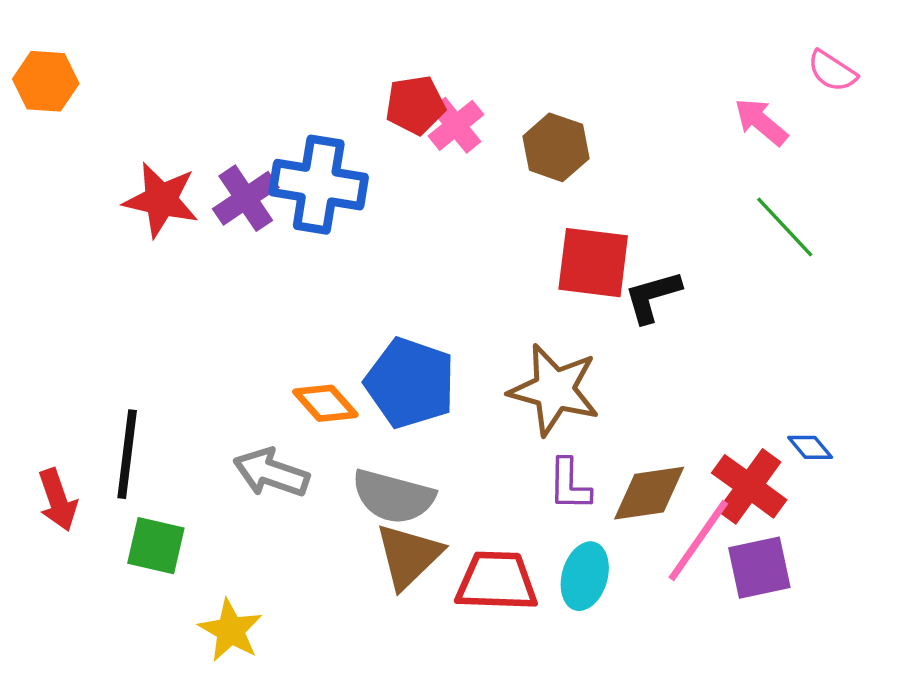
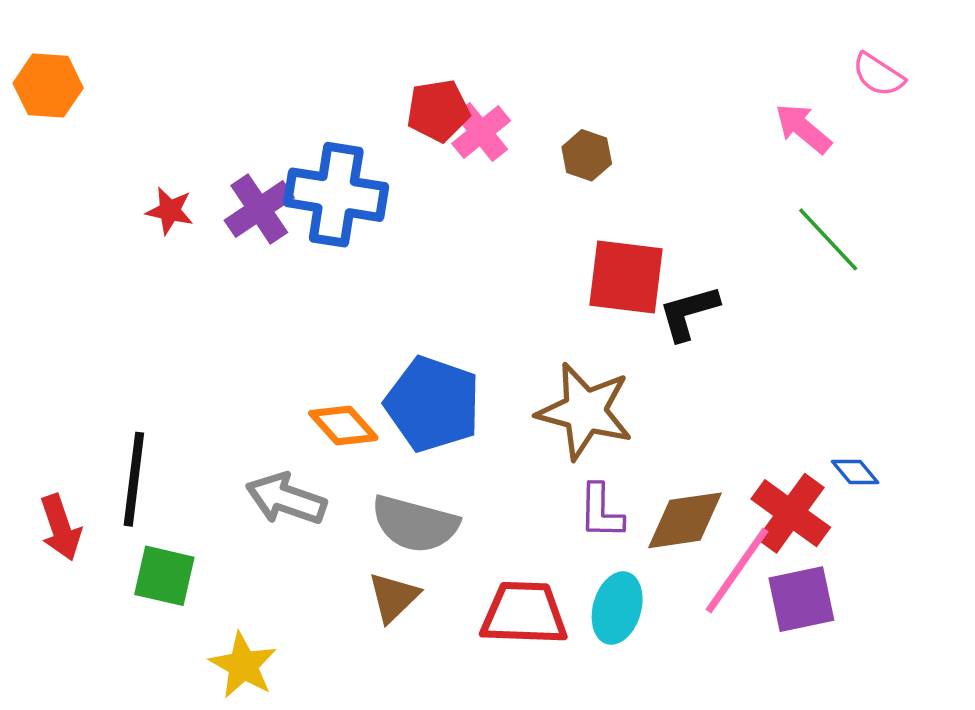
brown hexagon: (556, 147) -> (587, 155), size x0.7
red star: (161, 200) -> (170, 211), size x0.6
brown triangle: (408, 556) -> (393, 597), moved, size x0.7

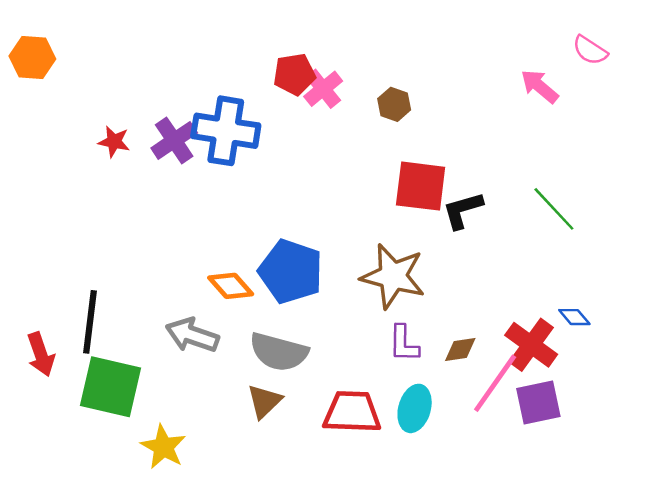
green line: (828, 239) -> (554, 209), moved
brown diamond: (685, 520) -> (460, 350), size x0.6
green square: (164, 576) -> (110, 387), size x1.5

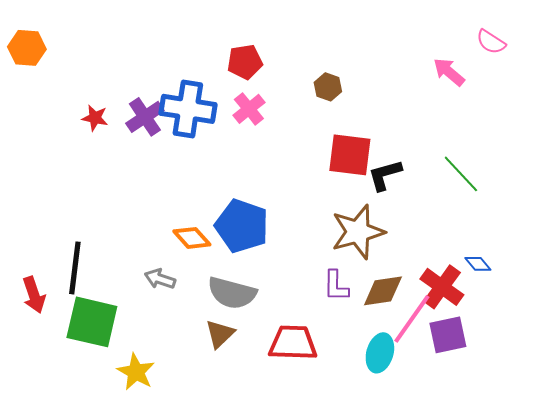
pink cross: (323, 89) -> (249, 109), moved
brown star: (393, 276) -> (358, 232), moved, turned -30
gray arrow: (192, 335) -> (160, 279), size x0.7
brown diamond: (460, 350) -> (383, 291), size x1.5
cyan ellipse: (415, 408) -> (380, 353), moved

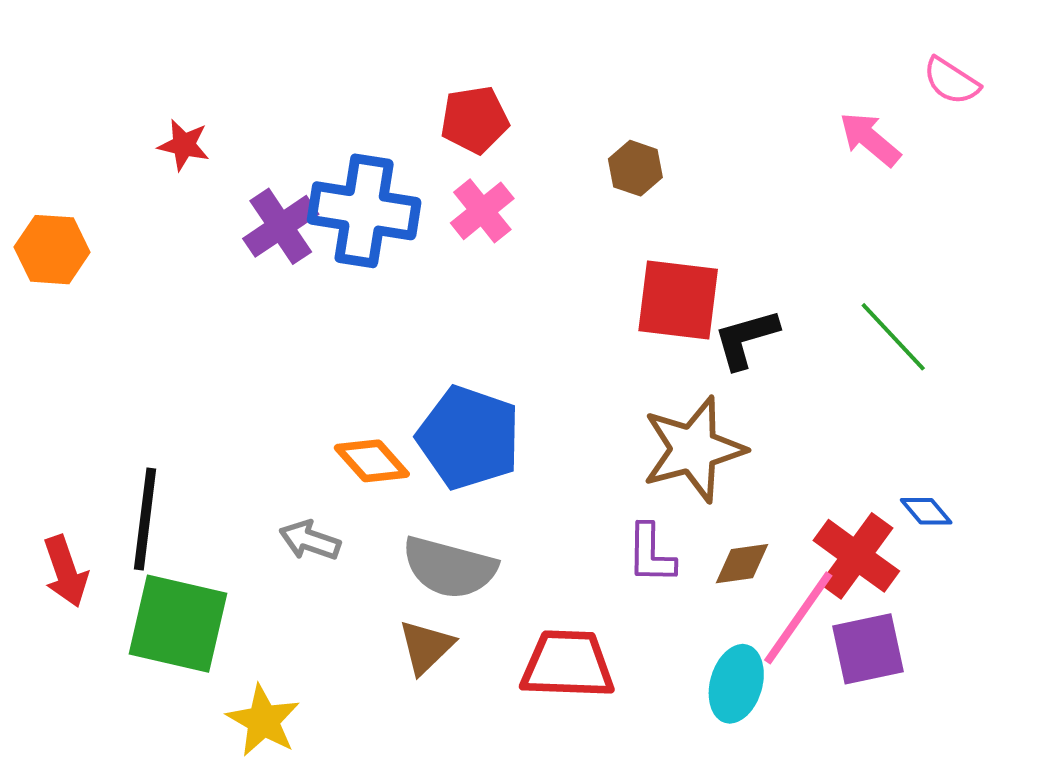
orange hexagon: (27, 48) -> (52, 250), moved
red star: (95, 118) -> (184, 145), moved
brown diamond: (383, 291) -> (742, 564), size x0.7

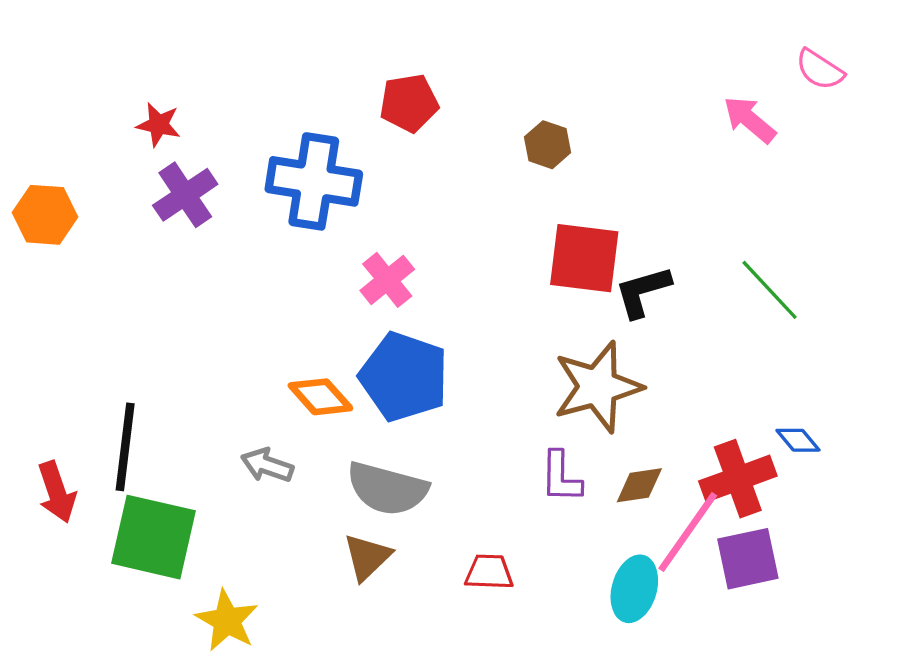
pink cross: (482, 211) -> (387, 280), moved
purple cross: (281, 226) -> (185, 195), moved
red cross: (856, 556) -> (738, 479), turned 34
red trapezoid: (568, 664) -> (489, 572), size x0.6

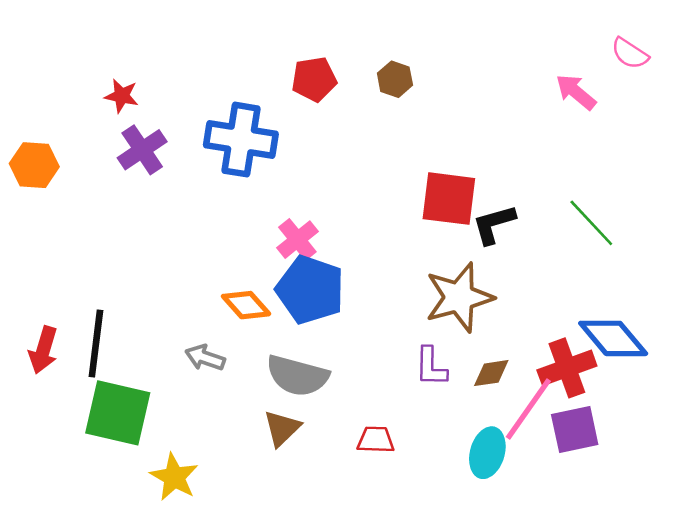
brown hexagon: (548, 145) -> (395, 79), moved
pink cross: (387, 280) -> (297, 240), moved
blue diamond: (798, 440) -> (613, 338), size x2.0
red arrow: (57, 492) -> (43, 350), moved, turned 36

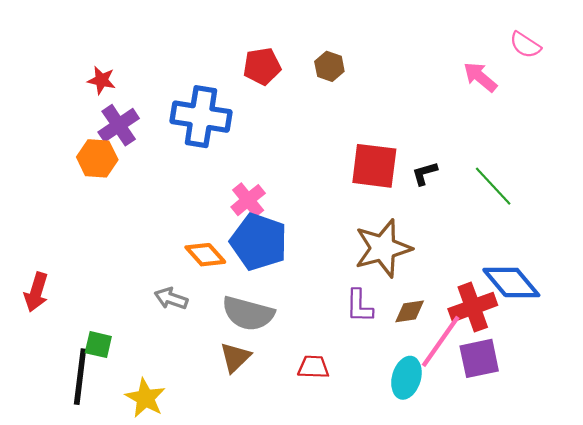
orange hexagon: (34, 165) -> (97, 158), moved
black L-shape: (494, 224) -> (425, 173), moved, size x0.7
black line: (96, 344) -> (80, 377), moved
green square: (118, 413) -> (98, 345), size x0.5

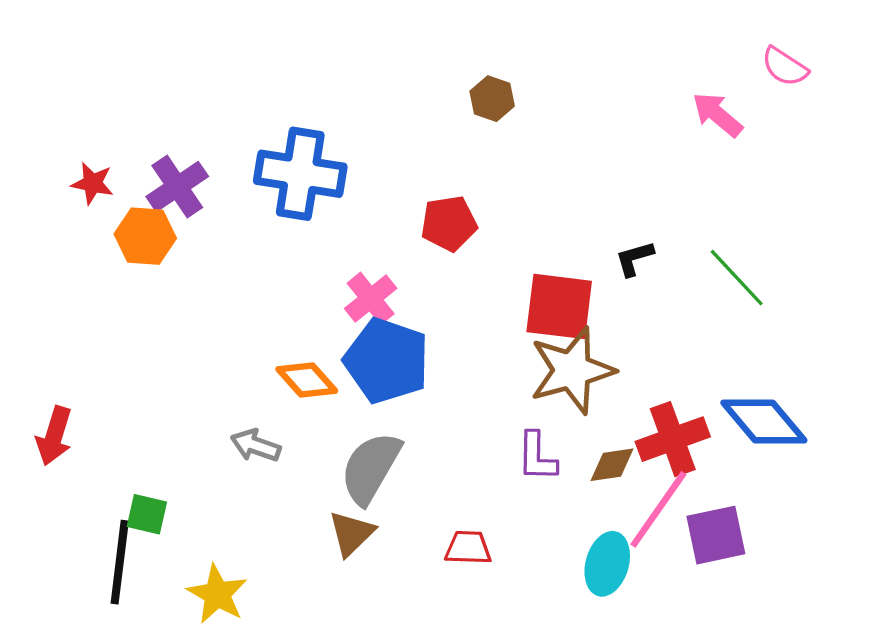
red pentagon: (262, 66) -> (449, 223), moved
red star: (101, 80) -> (93, 183), moved
red square: (374, 166) -> (559, 306), moved
red cross: (473, 307) -> (673, 439), moved
gray semicircle: (248, 314) -> (371, 468), turned 105

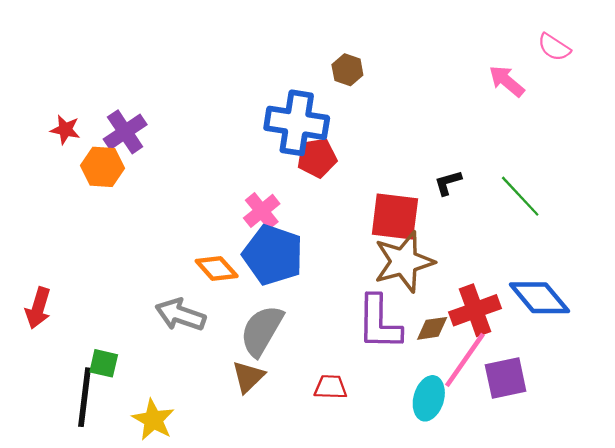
blue cross: (300, 174) -> (297, 123), moved
gray arrow: (256, 446) -> (180, 315), size x1.4
purple L-shape: (537, 457) -> (379, 323), size x1.6

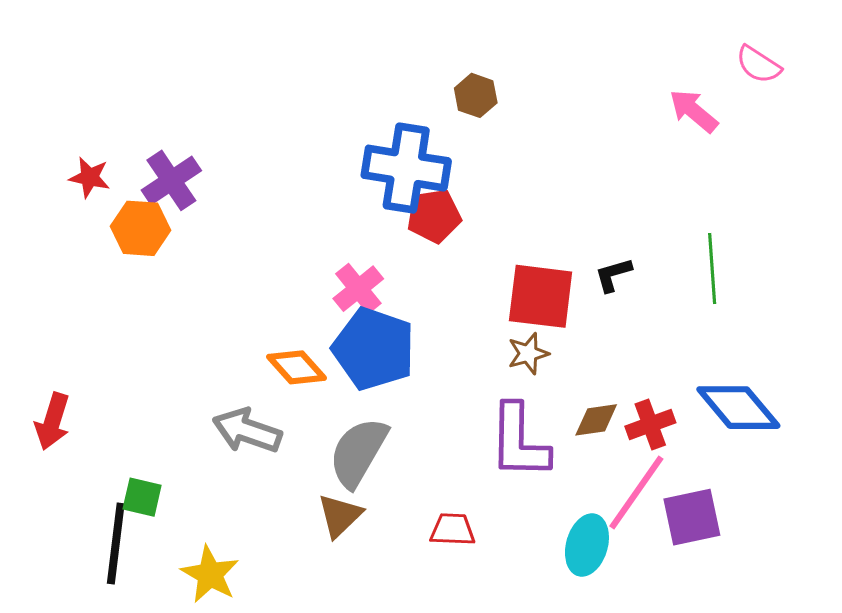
black L-shape: (448, 183) -> (613, 275), moved
green line: (520, 196) -> (712, 268), turned 39
brown star: (404, 262) -> (528, 353), moved, size x0.5
red cross: (475, 310) -> (650, 425), size x0.7
brown diamond: (432, 328) -> (596, 420), moved

